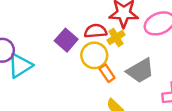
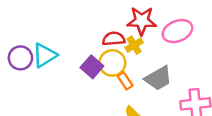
purple square: (66, 40) -> (92, 67), moved
cyan triangle: (20, 66) -> (45, 55), moved

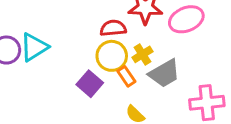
yellow cross: (134, 45) -> (142, 54), moved
purple square: (92, 67) -> (90, 84), moved

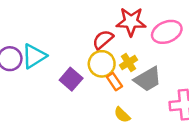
red semicircle: (113, 28) -> (103, 40), turned -35
purple square: (90, 84) -> (71, 79), moved

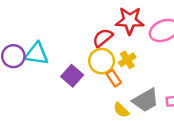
cyan triangle: (34, 56) -> (37, 54), turned 40
gray trapezoid: (148, 79) -> (146, 100), moved

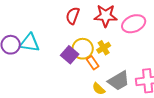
red semicircle: (103, 38) -> (73, 16), moved, turned -30
purple square: (72, 76) -> (70, 55), moved

